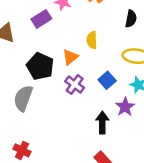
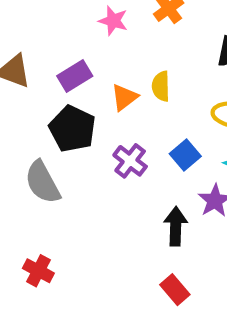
purple rectangle: (41, 19) -> (75, 76), moved
orange triangle: (70, 57) -> (124, 97), moved
gray semicircle: (23, 98) -> (42, 182), turned -50

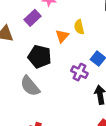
purple rectangle: (75, 76) -> (33, 18), moved
purple cross: (130, 161) -> (79, 72), moved

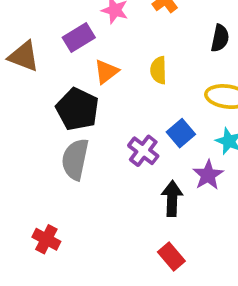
orange triangle: (62, 36) -> (106, 72), moved
gray semicircle: (30, 86) -> (75, 159), moved, turned 40

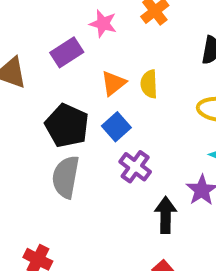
orange triangle: (106, 72) -> (113, 83), moved
blue square: (181, 133) -> (116, 127), moved

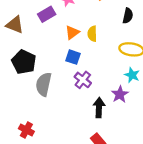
black pentagon: (67, 126) -> (24, 62), moved
blue square: (116, 127) -> (73, 57), turned -32

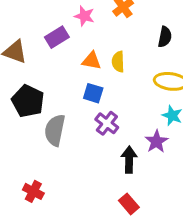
orange triangle: (72, 32) -> (92, 61), turned 48

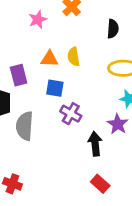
pink star: (84, 16) -> (38, 19), turned -30
purple rectangle: (57, 37) -> (19, 75), moved, turned -65

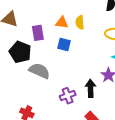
purple cross: (71, 114) -> (68, 96), moved, turned 35
gray semicircle: (25, 126) -> (39, 71), turned 105

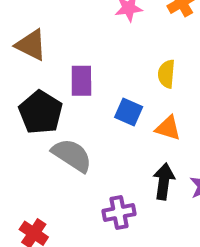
orange triangle: (62, 23) -> (168, 128), moved
black arrow: (91, 88) -> (164, 181), moved

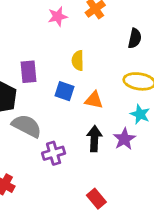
yellow semicircle: (166, 74) -> (78, 61), moved
purple cross: (119, 212) -> (54, 153), moved

